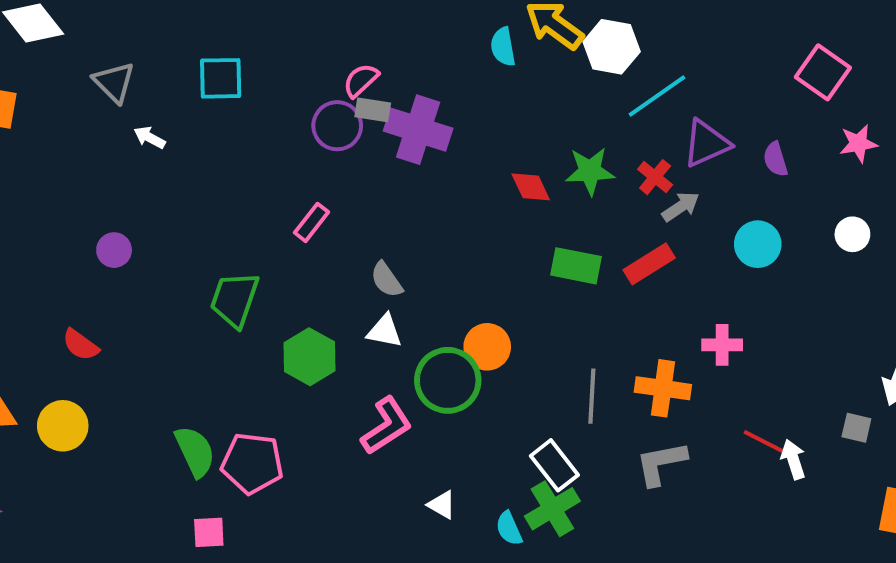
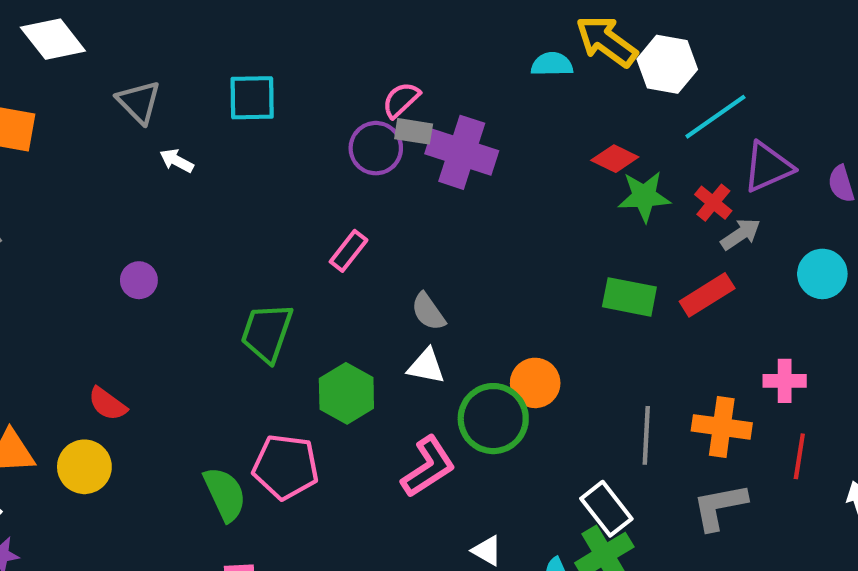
cyan semicircle: (503, 47) -> (552, 64), turned 99
red diamond: (531, 187) -> (615, 159), moved, turned -39
red semicircle: (80, 345) -> (107, 404), moved
red line: (764, 442) -> (799, 456), moved, turned 72
pink pentagon: (252, 463) -> (286, 467), moved

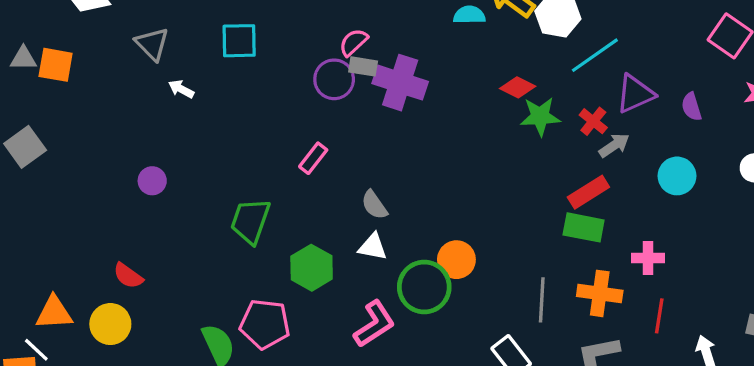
green rectangle: (629, 297) -> (584, 227), moved

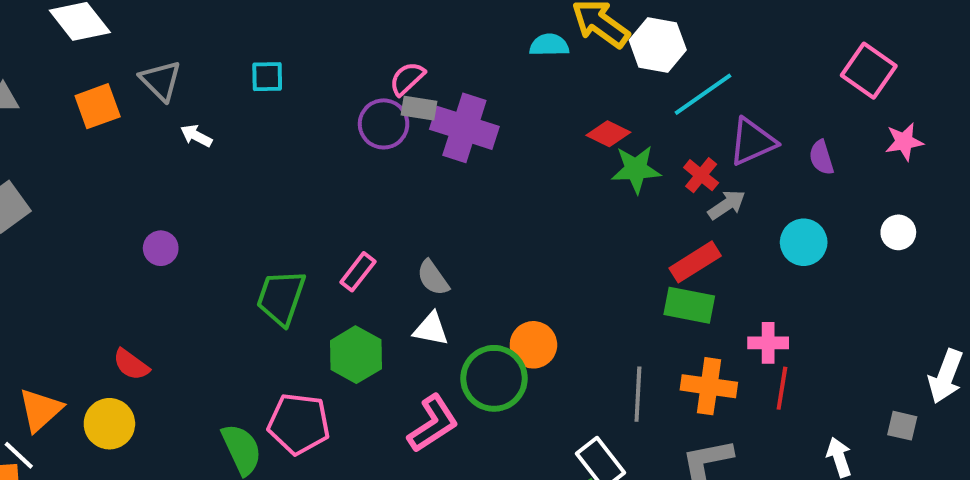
cyan square: (239, 41) -> (267, 77), size x0.7
orange square: (56, 65) -> (98, 106), moved, turned -30
pink rectangle: (313, 158) -> (358, 272), moved
orange triangle: (54, 313) -> (40, 410), turned -39
red line: (659, 316) -> (782, 388), moved

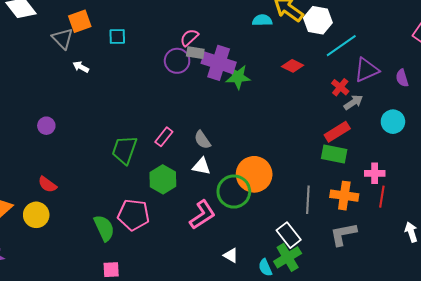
orange square: (98, 106) -> (80, 21), moved
green star: (636, 169) -> (238, 77), moved
purple circle: (161, 248) -> (46, 126), moved
orange circle: (533, 345) -> (254, 174), size x1.5

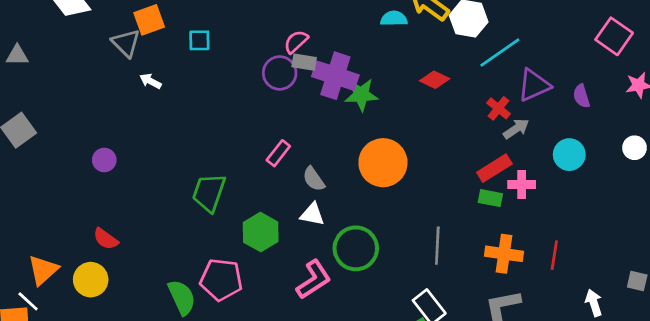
pink rectangle: (164, 137) -> (278, 153), moved
green rectangle: (334, 154) -> (490, 198), size x0.7
pink cross: (375, 173) -> (522, 184), moved
orange circle: (254, 174) -> (383, 163), moved
gray line: (308, 200) -> (437, 246), moved

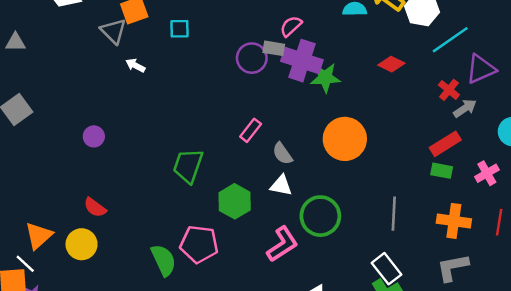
pink semicircle: (296, 42) -> (291, 26), moved
pink cross: (522, 184) -> (487, 173), moved, turned -30

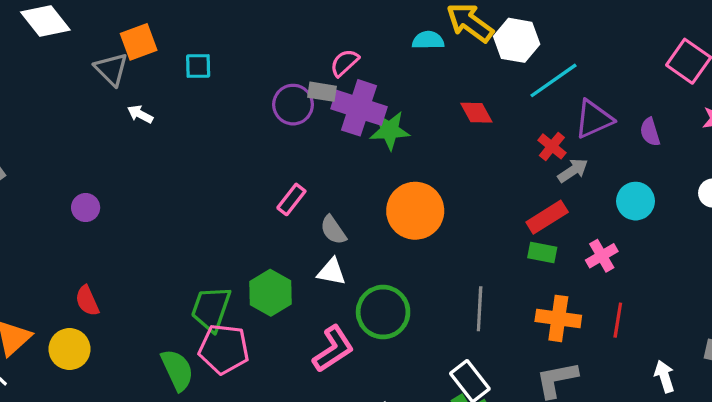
red diamond: (391, 64) -> (476, 113), turned 35
green trapezoid: (188, 166) -> (211, 309), moved
red semicircle: (95, 207) -> (87, 301), turned 30

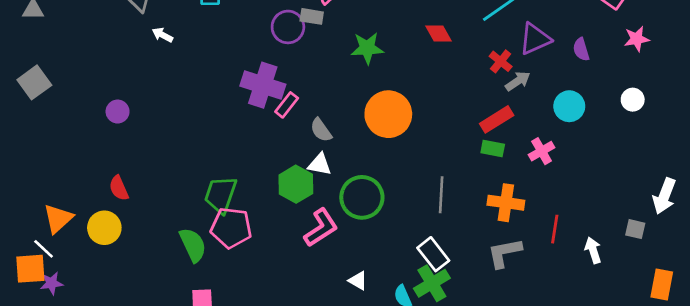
purple cross: (359, 108) -> (263, 85), moved
green hexagon: (271, 293) -> (296, 184), moved
red line: (618, 320) -> (555, 229), moved

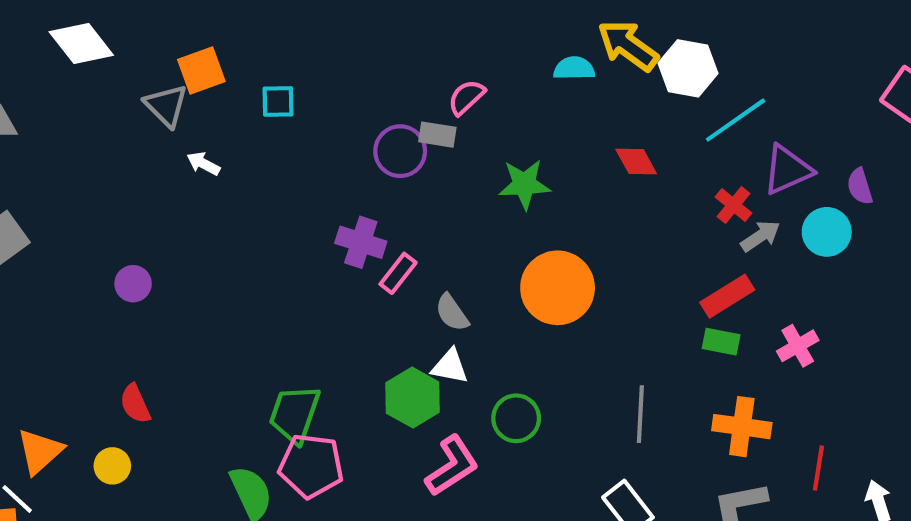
purple cross: (263, 85) -> (361, 242), size x0.7
cyan circle: (569, 106) -> (827, 232), moved
green circle: (362, 197) -> (516, 418), size x0.7
yellow circle: (104, 228) -> (112, 466), size x0.7

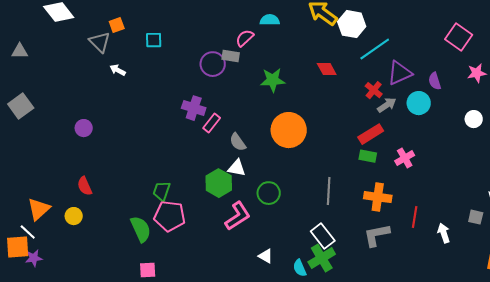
cyan semicircle: (574, 68) -> (270, 20), moved
orange square: (201, 70) -> (117, 25), size x0.7
green trapezoid: (295, 414) -> (162, 191), size x0.7

